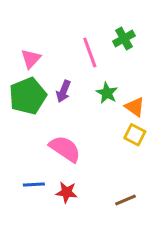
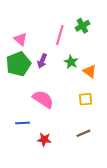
pink line: (90, 52) -> (60, 35), turned 36
pink triangle: (31, 59) -> (20, 39), turned -32
yellow square: (135, 135) -> (86, 99), moved, turned -32
red star: (67, 192) -> (44, 139), moved

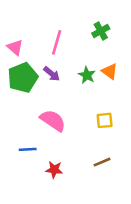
pink line: (60, 35) -> (57, 42), moved
pink triangle: (20, 39) -> (15, 47), moved
purple arrow: (42, 61) -> (52, 74), turned -72
orange triangle: (90, 71) -> (110, 71), moved

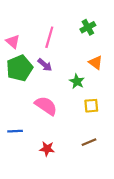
green star: (87, 75) -> (77, 81), moved
blue line: (28, 149) -> (15, 131), moved

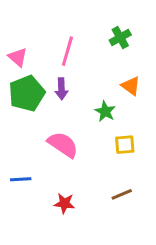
purple arrow: (45, 65) -> (61, 89), turned 48

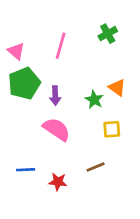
orange triangle: (131, 86) -> (117, 87), moved
purple arrow: (61, 89) -> (55, 96), moved
blue line: (21, 179) -> (26, 170), moved
brown line: (122, 194) -> (96, 167), moved

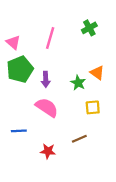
blue line: (26, 170) -> (19, 131), moved

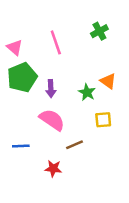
pink line: (50, 38) -> (56, 42), turned -35
brown line: (79, 139) -> (74, 145), moved

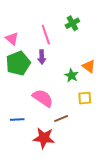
green cross: (99, 31) -> (72, 23), moved
purple arrow: (51, 89) -> (42, 57), moved
red star: (53, 168) -> (44, 138), size x1.5

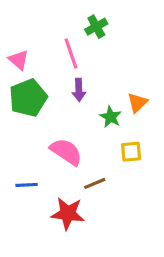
green cross: (72, 23) -> (96, 27), moved
purple arrow: (42, 57) -> (79, 90), moved
orange triangle: (89, 66) -> (137, 103), turned 40

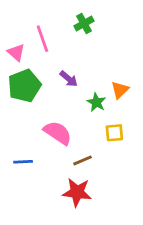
pink line: (71, 54) -> (42, 39), moved
purple arrow: (79, 90) -> (69, 79), turned -48
red star: (68, 214) -> (77, 192), moved

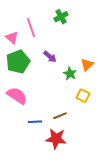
pink semicircle: (58, 133) -> (17, 96), moved
yellow square: (114, 133) -> (83, 96), turned 32
blue line: (23, 162) -> (35, 122), moved

